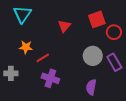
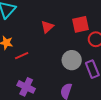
purple cross: (50, 78) -> (26, 87), moved

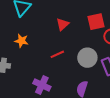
red line: (22, 56) -> (57, 54), moved

